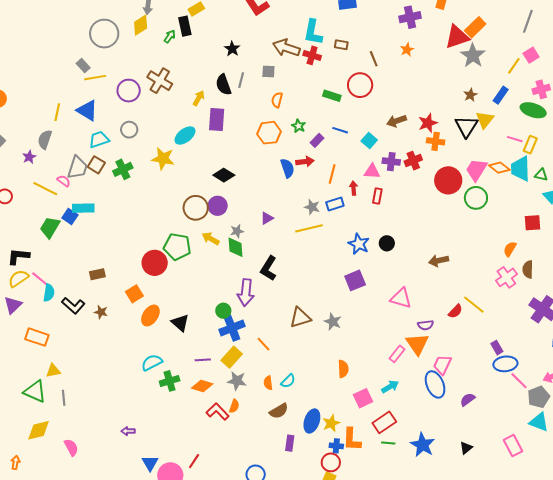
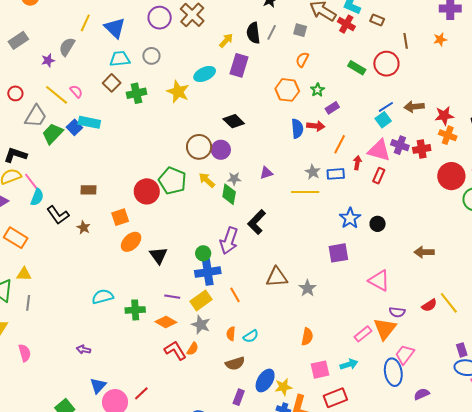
blue line: (340, 130) -> (386, 107), moved, turned -63
gray trapezoid: (77, 168) -> (36, 116), moved
pink triangle: (372, 171) -> (379, 150), size x1.4
cyan semicircle: (152, 363) -> (103, 297), moved

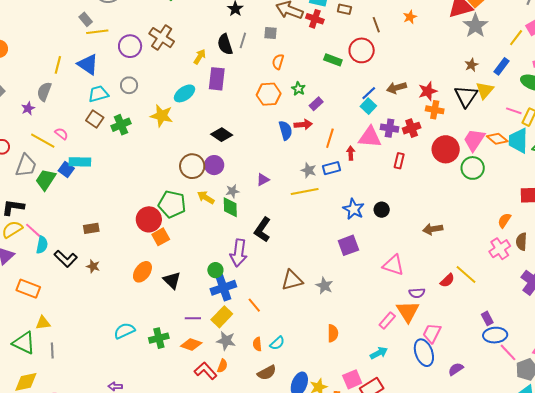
red rectangle: (379, 176) -> (399, 161), moved
orange square: (120, 217) -> (161, 237), moved
pink square: (320, 370) -> (352, 379), moved

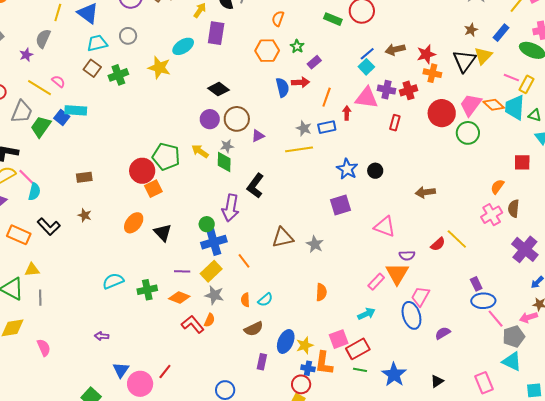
brown circle: (192, 166) -> (237, 119), moved
black L-shape: (66, 259) -> (49, 227), moved

